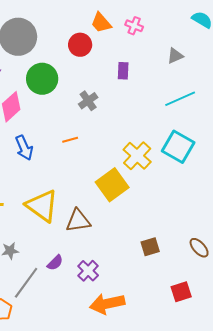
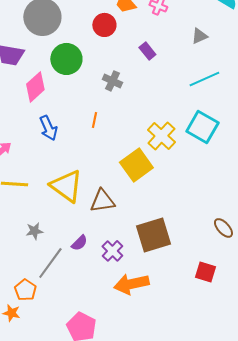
purple rectangle: (123, 71) -> (147, 51), turned -42
gray cross: (88, 101) -> (112, 81), turned -30
orange line: (70, 140) -> (94, 120), turned -63
brown square: (150, 247) -> (153, 235), moved, size x1.8
red square: (181, 292) -> (205, 272), turned 35

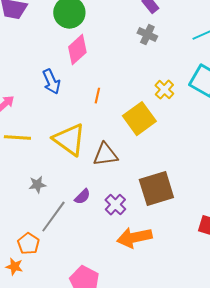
gray cross: (112, 81) -> (147, 35), moved
pink diamond: (35, 87) -> (77, 50), moved
orange line: (94, 120) -> (97, 96), moved
yellow cross: (161, 136) -> (164, 90), size x0.7

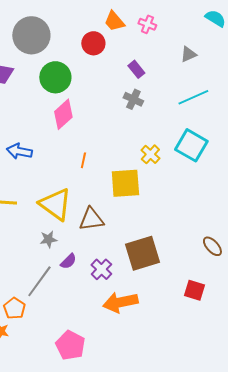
blue arrow: (51, 82) -> (19, 151), moved, turned 125
yellow square: (139, 119) -> (125, 183), turned 32
gray star: (37, 185) -> (48, 239), moved

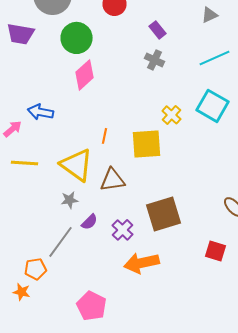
orange line: (83, 160) -> (104, 136), moved
orange pentagon: (14, 308) -> (36, 269), turned 30

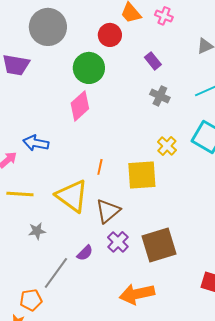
green circle: (76, 38) -> (89, 68), moved
gray cross: (154, 60) -> (160, 96), moved
brown triangle: (112, 180) -> (108, 211), turned -32
gray star: (70, 200) -> (37, 231), moved
purple cross: (122, 230) -> (118, 242), moved

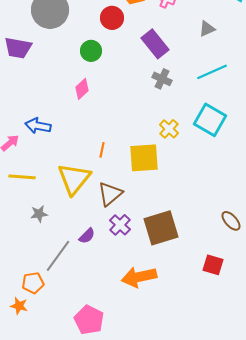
purple rectangle: (153, 61) -> (155, 44), size x1.6
green circle: (89, 68) -> (91, 51), size x0.7
pink diamond: (80, 106) -> (82, 89), size x0.7
yellow triangle: (72, 196) -> (74, 179), turned 33

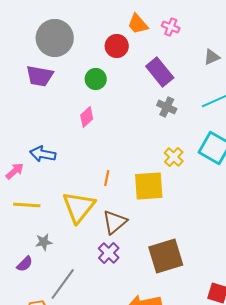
purple trapezoid: (18, 48) -> (40, 76), moved
purple cross: (120, 225) -> (109, 253), moved
purple semicircle: (87, 236) -> (25, 264), moved

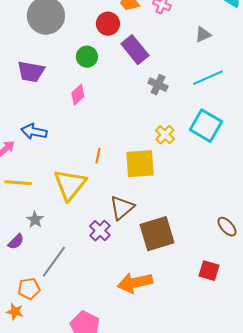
purple rectangle: (160, 72) -> (135, 50), moved
purple trapezoid: (40, 76) -> (31, 72), moved
brown triangle: (115, 222) -> (122, 208), moved
gray star: (44, 242) -> (35, 220), turned -30

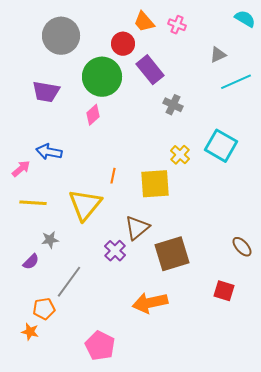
green circle: (87, 57) -> (102, 77), size x1.8
cyan line: (208, 78) -> (236, 82), moved
gray star: (35, 220) -> (50, 240), turned 30

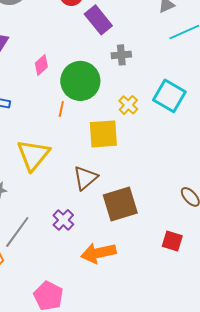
green circle: (102, 77) -> (80, 81), moved
gray cross: (173, 105) -> (121, 55), turned -30
orange line: (113, 176) -> (61, 109), moved
purple cross: (115, 251) -> (63, 220), moved

